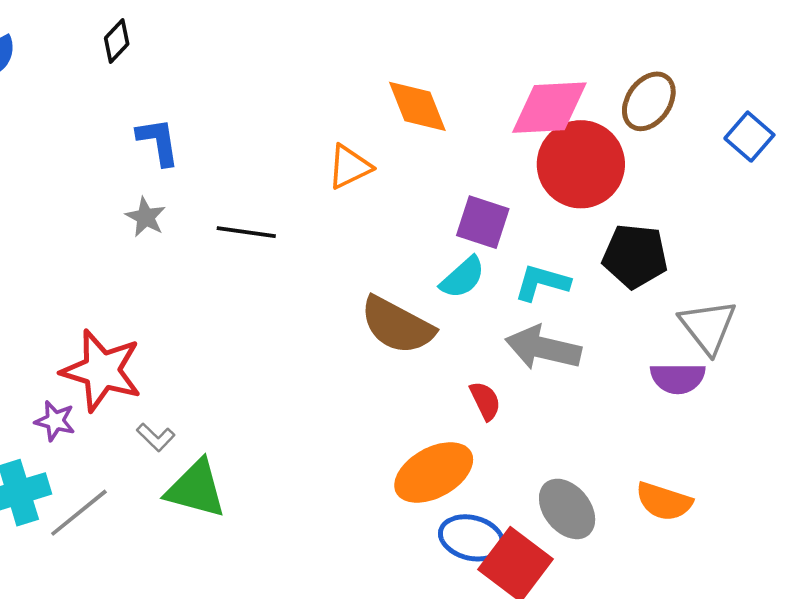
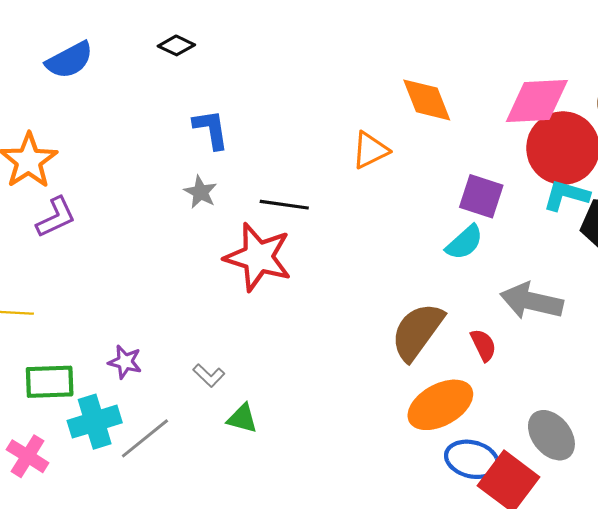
black diamond: (117, 41) -> (176, 45), turned 72
cyan L-shape: (542, 283) -> (566, 195), moved
brown semicircle: (397, 325) -> (417, 331), moved, turned 98
red star: (102, 371) -> (258, 257), moved
green triangle: (196, 489) -> (242, 418), size x0.6

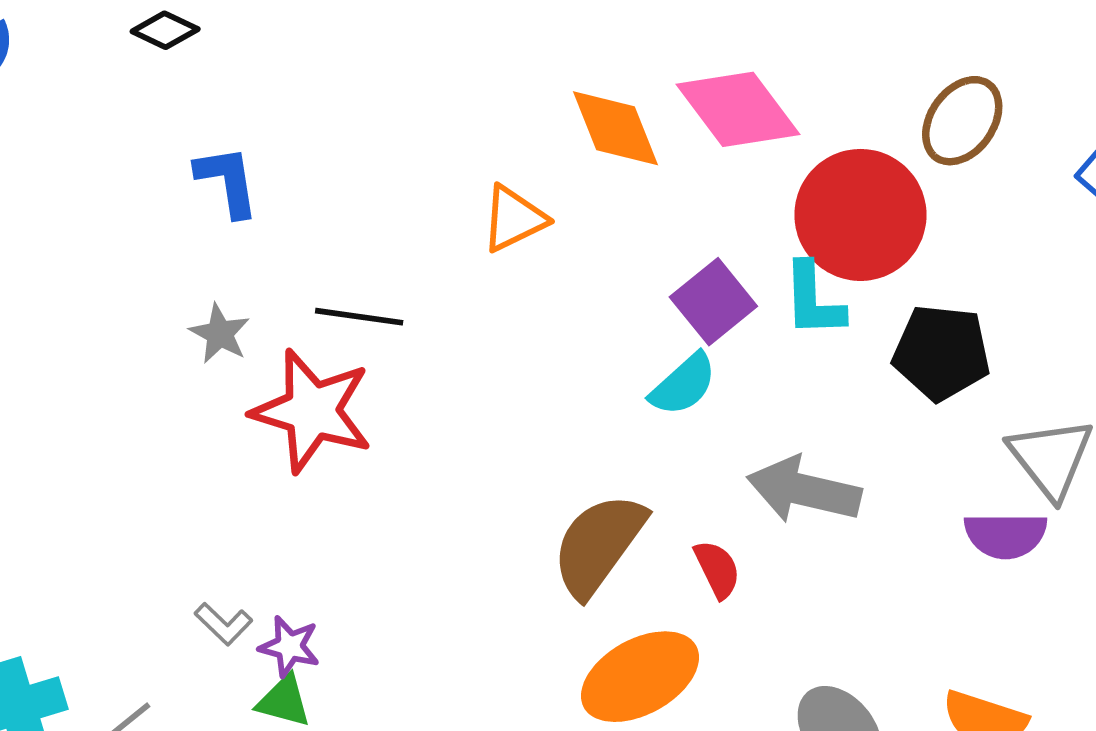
pink diamond: (537, 101) -> (738, 109), moved, turned 56
gray star: (200, 192) -> (220, 334), moved
cyan L-shape: (566, 195) -> (813, 300), moved, turned -108
purple square: (481, 196) -> (713, 302), turned 33
purple star: (125, 362) -> (289, 646), moved

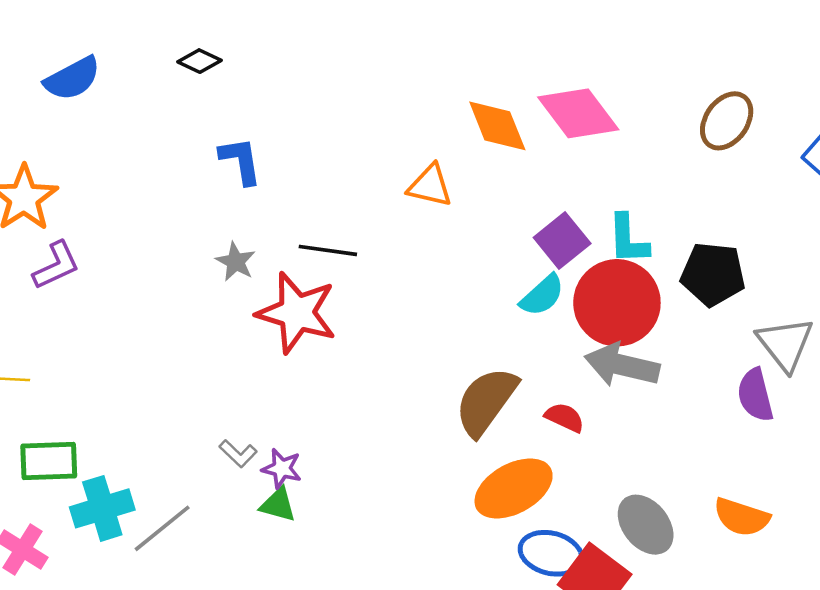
red circle: (860, 215) -> (617, 303), moved
orange triangle: (514, 219) -> (430, 186), turned 39
purple semicircle: (1006, 535) -> (755, 395), turned 76
red semicircle: (717, 569) -> (565, 417), turned -39

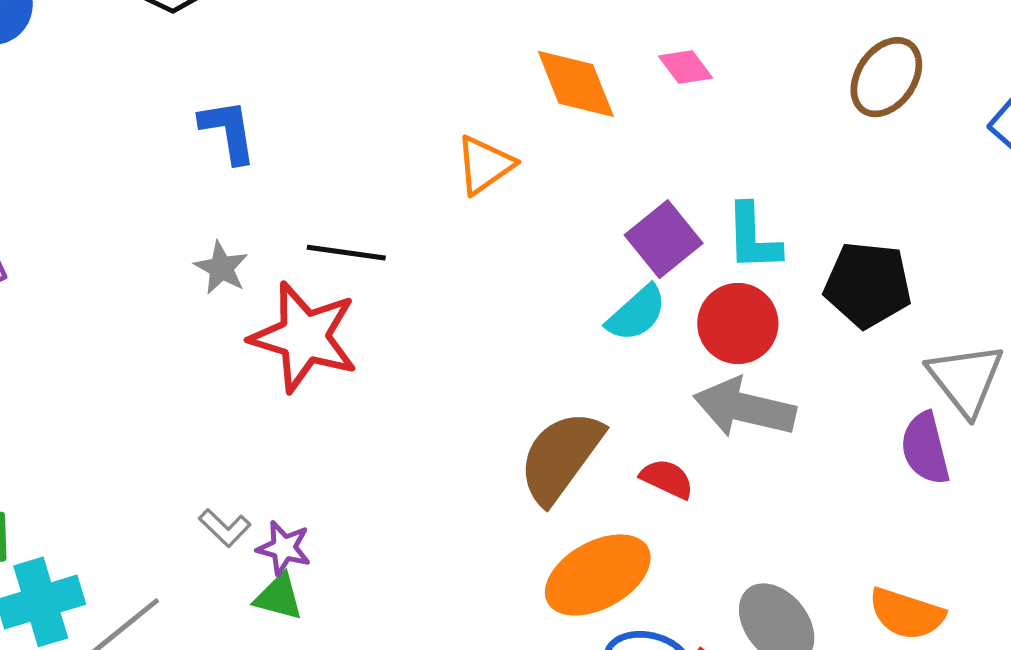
pink diamond: (578, 113) -> (686, 67), size x0.5
orange triangle: (430, 186) -> (485, 165), turned -48
red circle: (617, 303) -> (738, 323), size x0.7

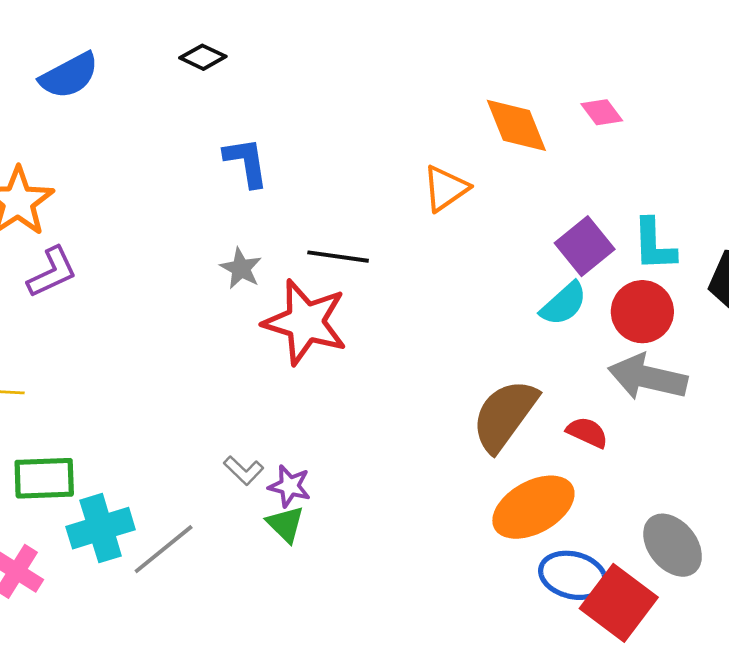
green triangle: (279, 597) -> (286, 524), turned 30

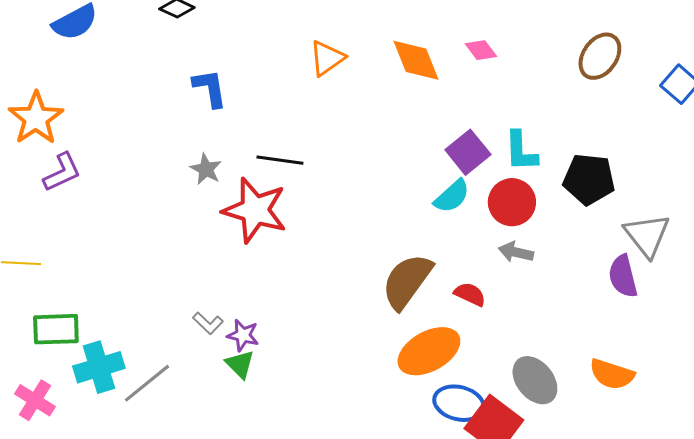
orange triangle: (446, 188) -> (327, 58), moved
gray arrow: (648, 377) -> (516, 252), size x0.6

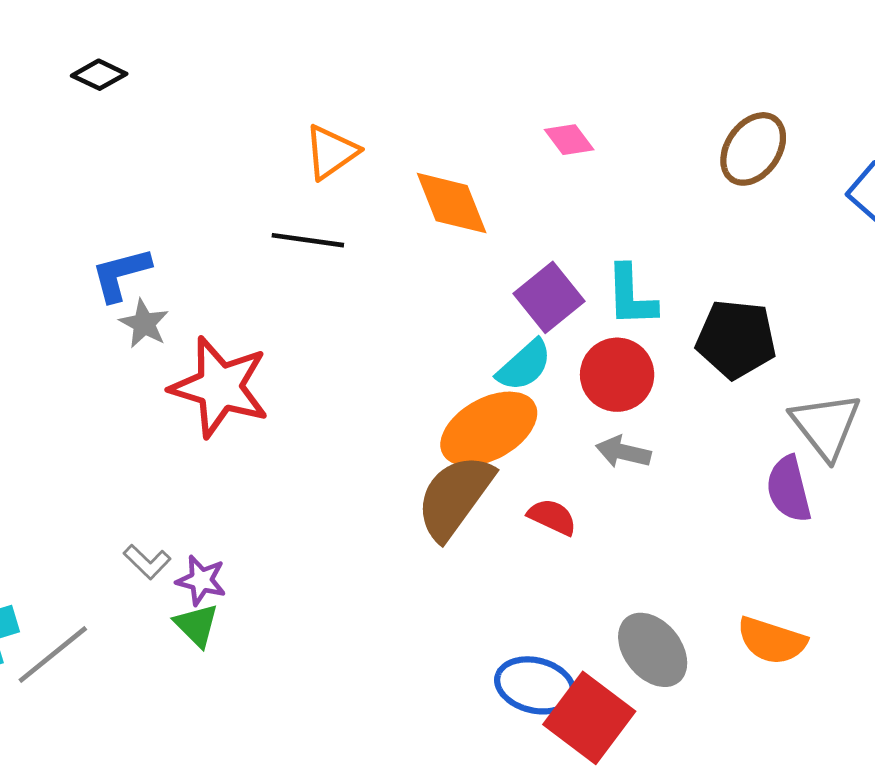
orange diamond: (416, 60) -> (452, 203), moved
blue L-shape: (210, 88) -> (121, 274), moved, turned -96
black line: (280, 160) -> (308, 240), moved
orange ellipse: (429, 351) -> (489, 429), moved

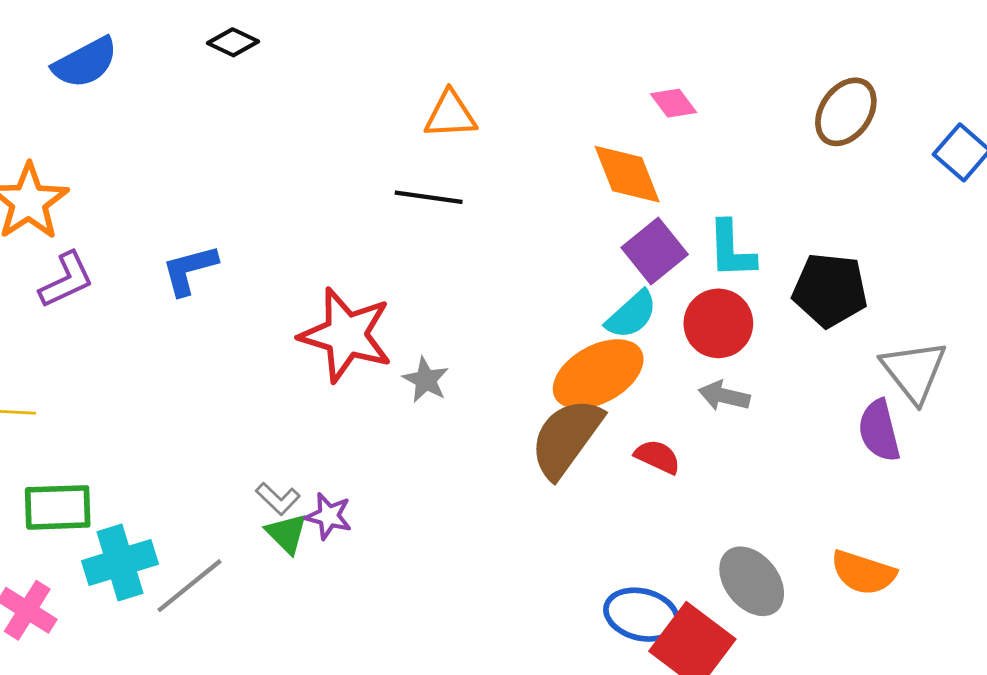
orange triangle: (331, 152) -> (450, 115), turned 32
orange diamond: (452, 203) -> (627, 174), moved
blue L-shape: (121, 274) -> (190, 270), moved
gray star: (144, 324) -> (426, 380), moved
green triangle: (197, 625) -> (287, 533), moved

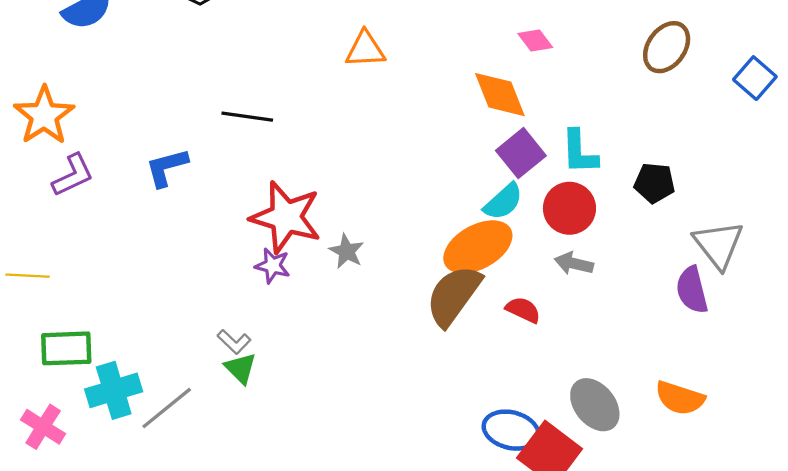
black line: (429, 197) -> (247, 117), moved
black pentagon: (830, 290) -> (654, 183), size x0.7
purple star: (329, 516) -> (273, 266), moved

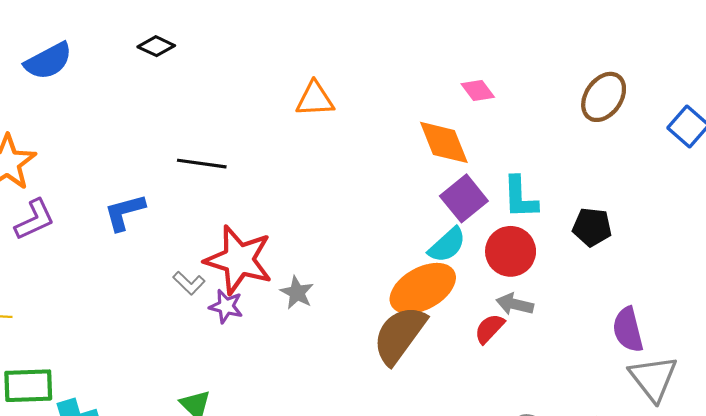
gray triangle: (718, 245) -> (653, 378), moved
red semicircle: (523, 310) -> (489, 329), moved, turned -72
gray L-shape: (234, 342) -> (189, 283), moved

